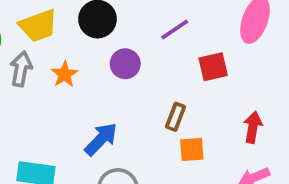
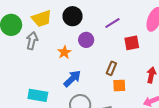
orange star: (65, 74) -> (64, 52), moved

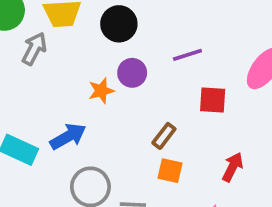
orange star: (64, 52) -> (101, 91), moved
blue arrow: (72, 79) -> (68, 136), moved

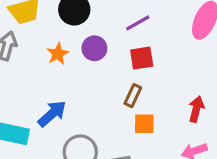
orange star: (101, 91) -> (58, 54), moved
red square: (213, 100) -> (142, 58), moved

